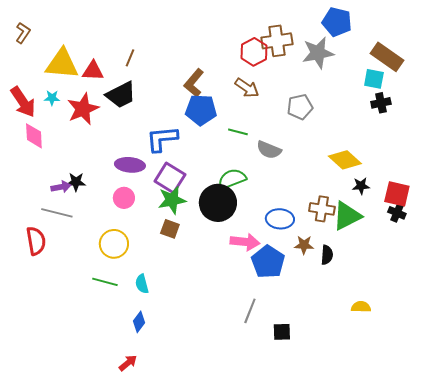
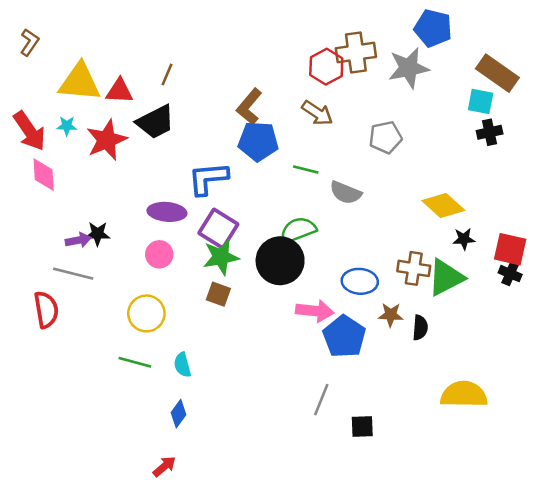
yellow semicircle: (361, 307) -> (464, 394), size x1.8

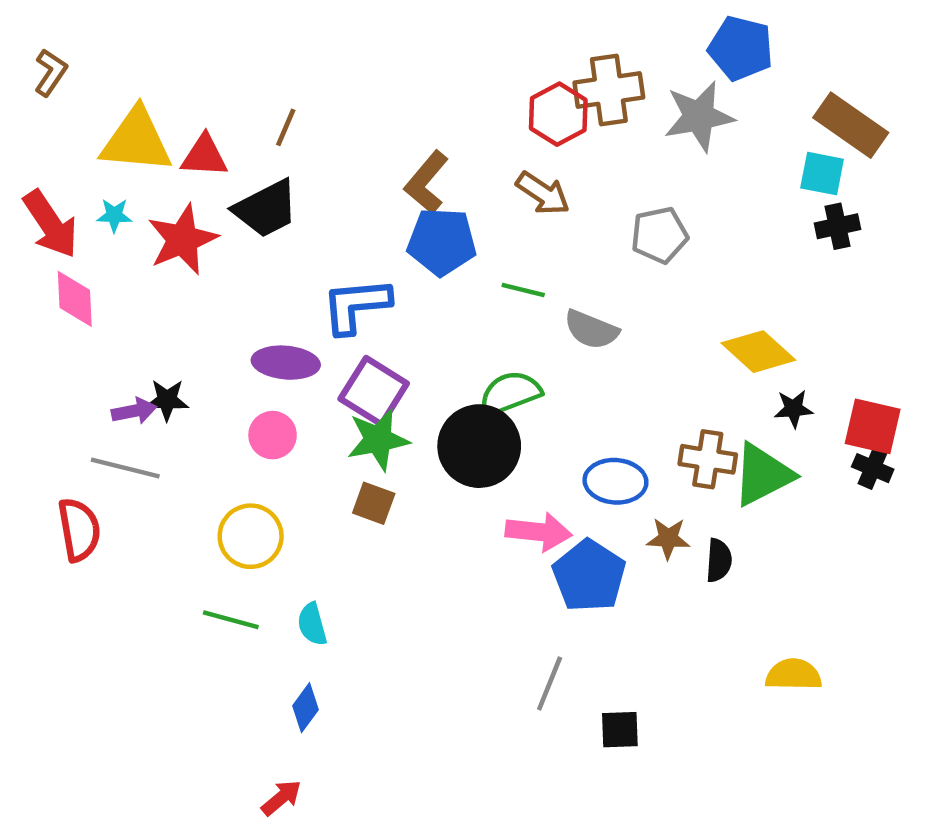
yellow semicircle: (464, 394) -> (794, 675), size x0.7

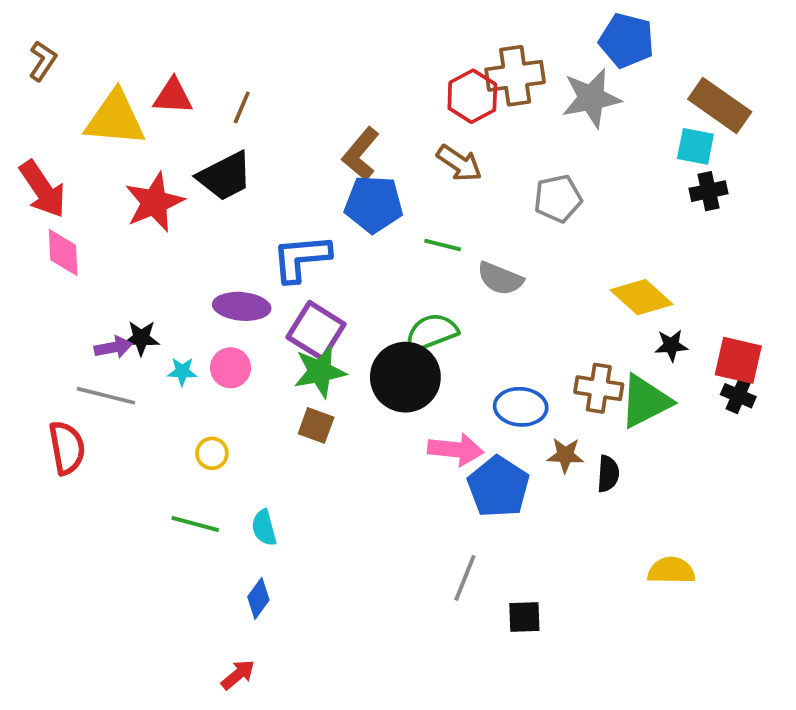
red triangle: (204, 156) -> (173, 96), moved
cyan star: (114, 215) -> (182, 371), moved
yellow circle: (251, 536) -> (212, 453), size x0.6

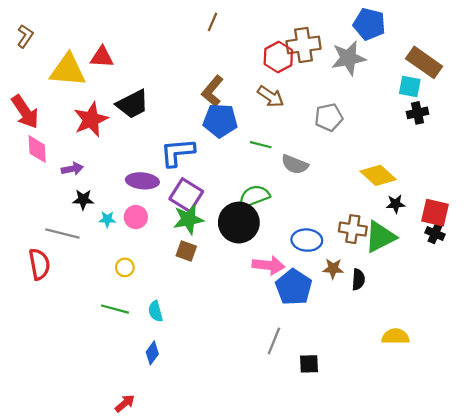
brown line: (242, 107) -> (213, 22), moved
purple arrow: (113, 347) -> (72, 169), moved
red arrow: (238, 675) -> (125, 403), moved

